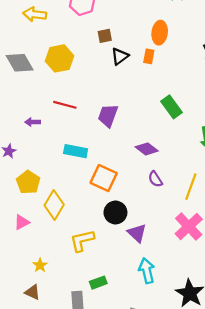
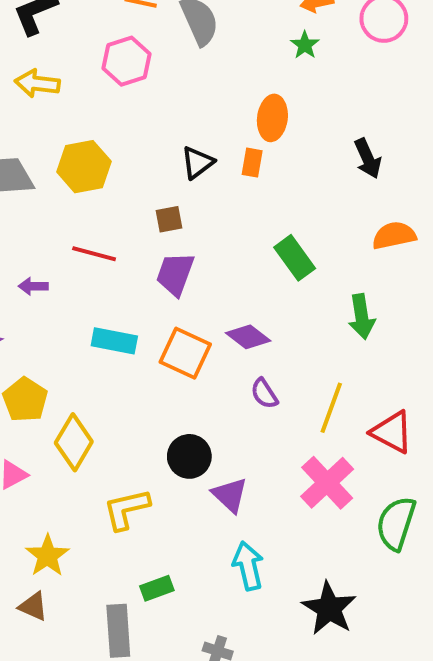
brown square: (105, 36) -> (169, 219), moved
orange square: (104, 178) -> (185, 353), moved
yellow star: (40, 265) -> (47, 556), size x1.5

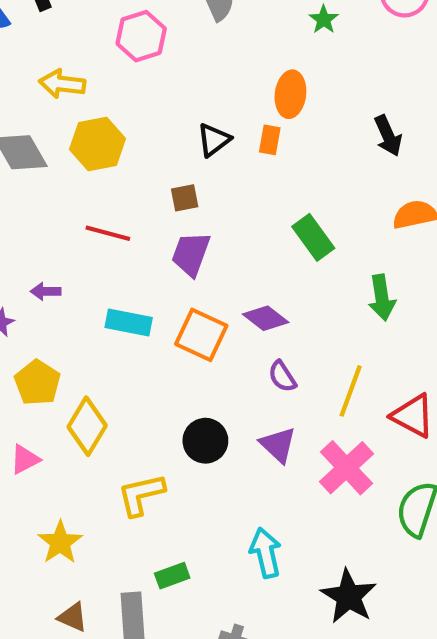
yellow arrow: (37, 83) -> (62, 84), moved
purple arrow: (33, 286) -> (46, 291), moved
purple triangle: (230, 495) -> (278, 445), moved
brown triangle: (33, 606) -> (73, 617), moved

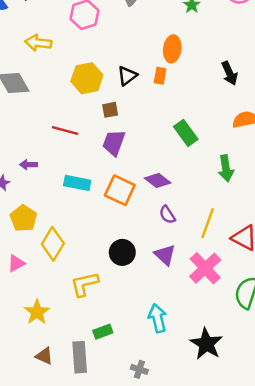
yellow hexagon: (98, 144) -> (87, 78), moved

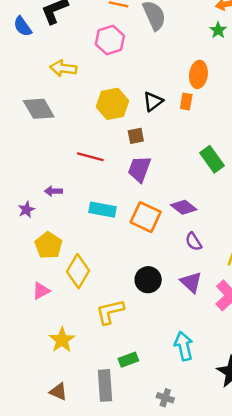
brown triangle: (44, 356) -> (58, 392), moved

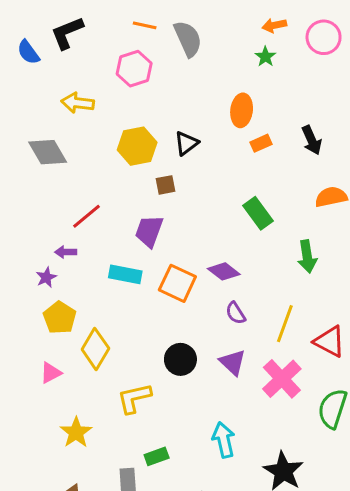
orange rectangle: (186, 101) -> (261, 143), moved, turned 56
red line: (90, 157) -> (86, 216), moved, turned -55
purple trapezoid: (139, 169) -> (149, 231), moved
purple star: (26, 210) -> (46, 277), moved

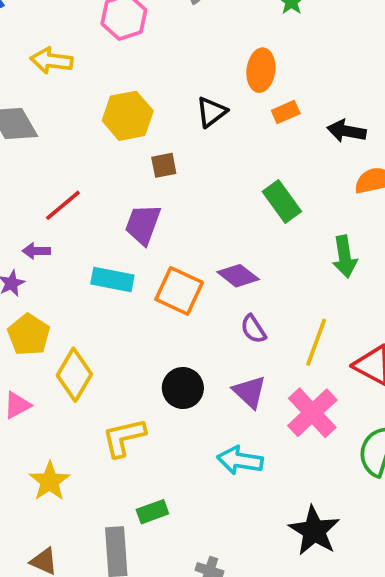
black arrow: (312, 140) -> (347, 131), moved, turned 124
black triangle: (186, 143) -> (211, 112), moved
cyan arrow: (224, 440) -> (240, 460), moved, turned -68

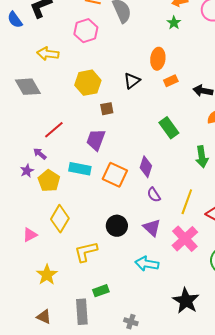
purple arrow: (36, 251) -> (40, 154), turned 40
purple diamond: (238, 276) -> (146, 167), turned 70
yellow pentagon: (29, 335) -> (49, 181), moved

